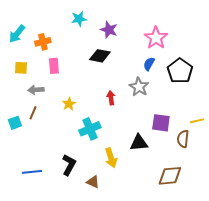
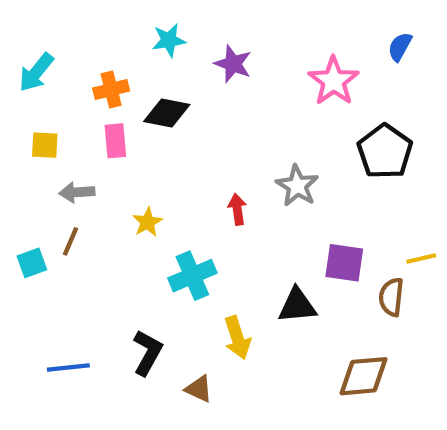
orange cross: (43, 42) -> (111, 89), moved
black diamond: (100, 56) -> (167, 113), moved
blue semicircle: (149, 64) -> (400, 47), moved

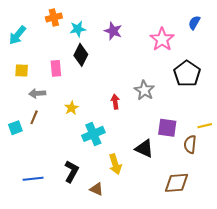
cyan star: (169, 40) -> (78, 29), moved
orange cross: (111, 89) -> (54, 17), moved
black diamond: (167, 113) -> (81, 55), turned -75
black triangle: (297, 306) -> (144, 149), turned 30

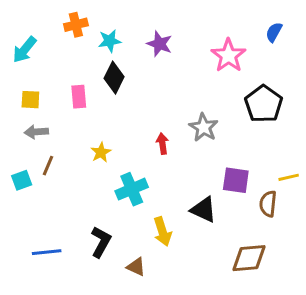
gray arrow: (37, 93) -> (36, 132), moved

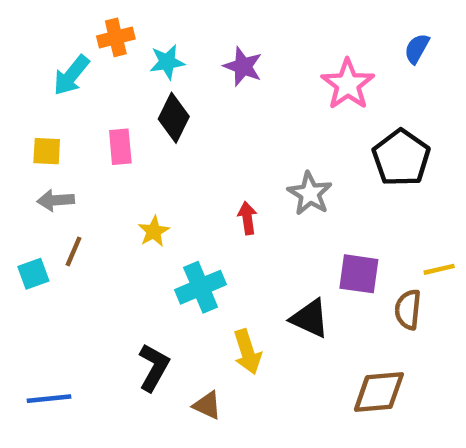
cyan arrow: (25, 50) -> (71, 75), moved
blue line: (47, 252) -> (49, 399), moved

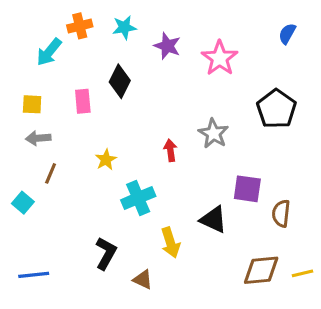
cyan star: (167, 62) -> (124, 27), moved
pink star: (348, 84) -> (220, 58), moved
yellow line: (439, 269) -> (303, 273), moved
cyan square: (33, 274) -> (23, 203), moved, turned -30

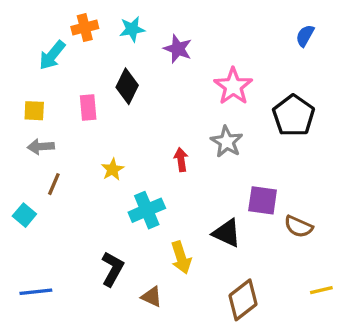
pink star: (220, 58) -> (233, 86), moved
brown semicircle: (281, 213) -> (298, 227), turned -72
brown diamond: (261, 270) -> (243, 300), moved, turned -33

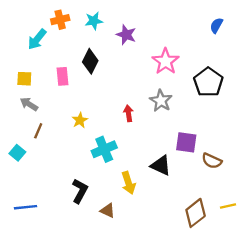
gray arrow: (41, 147) -> (29, 104), turned 36
brown diamond: (243, 300) -> (196, 213), moved

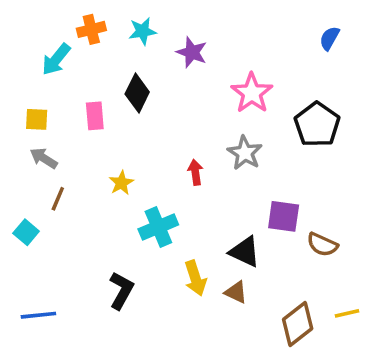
brown triangle: (108, 211) -> (236, 292), moved

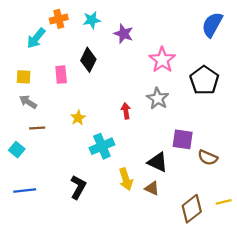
blue semicircle: (329, 38) -> (212, 25), size x1.6
brown line: (58, 199) -> (37, 128), turned 63
blue line: (38, 315) -> (25, 191), moved

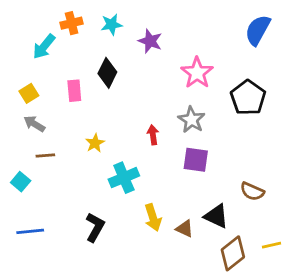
yellow square: (24, 77) -> (29, 93), turned -35
purple square: (183, 139) -> (196, 160), moved
black triangle: (158, 162) -> (216, 216), moved

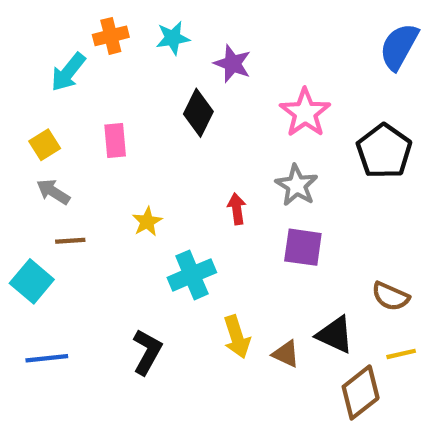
black diamond: (107, 73) -> (198, 113), moved
cyan square: (21, 182) -> (32, 281), size x1.4
yellow line: (271, 245) -> (401, 354), moved

